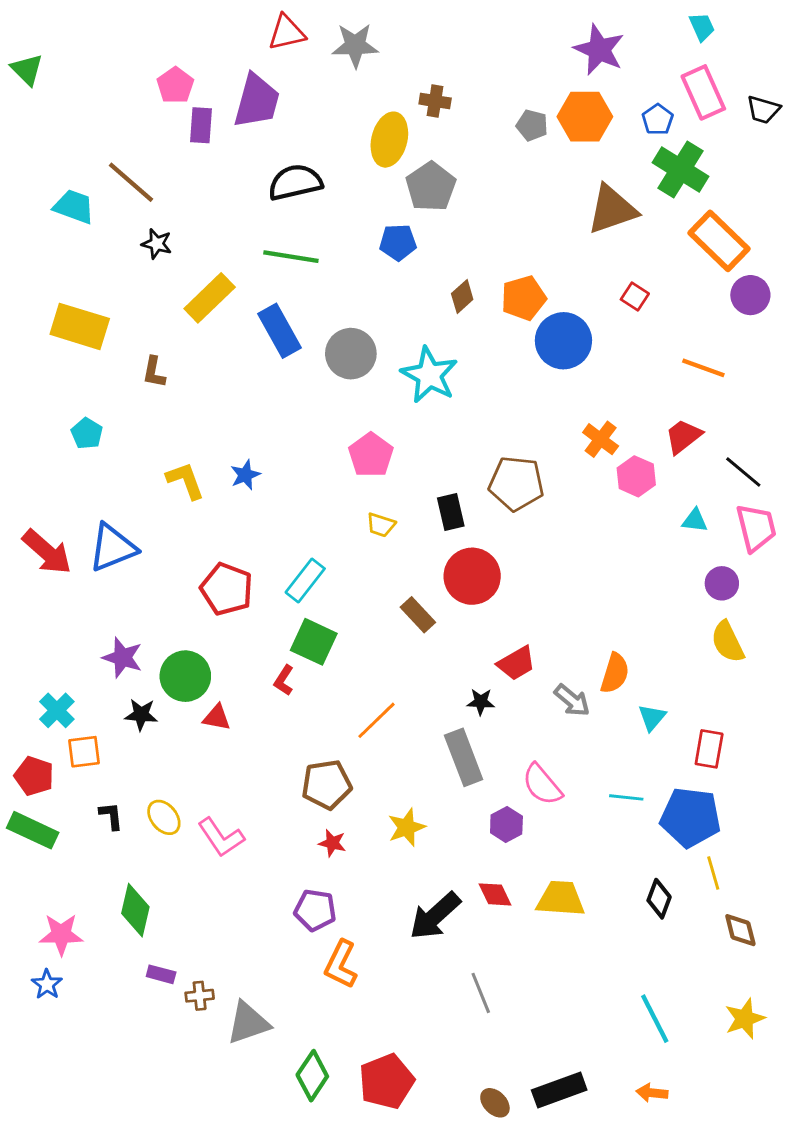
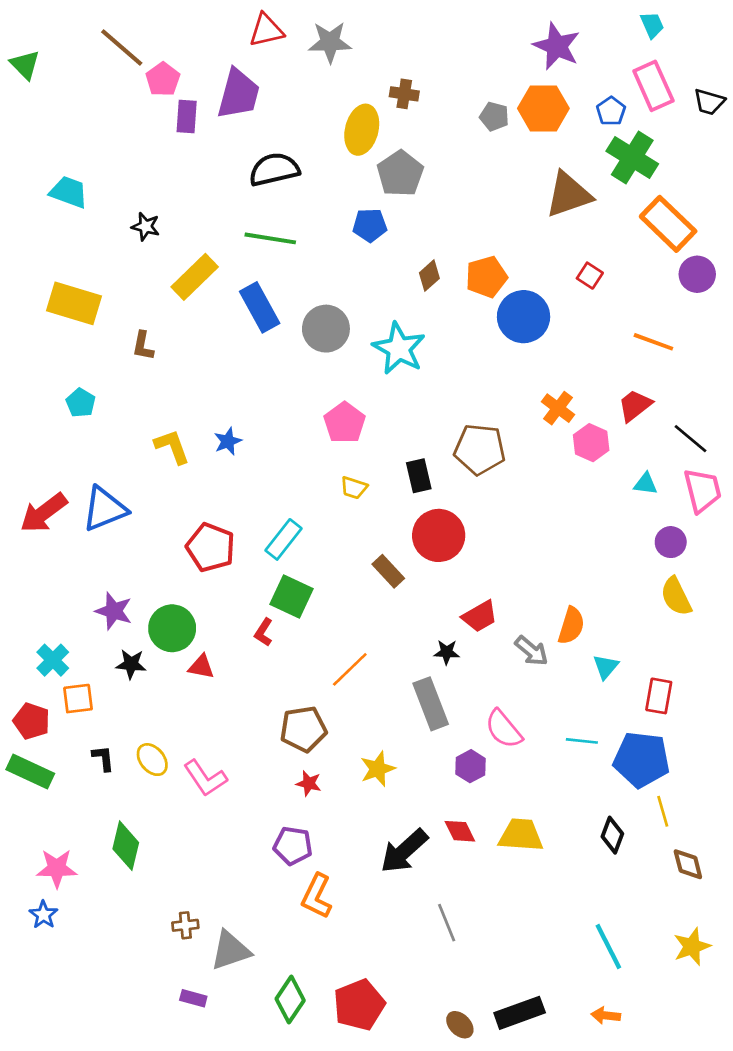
brown line: (131, 182) -> (122, 47), moved
red arrow: (47, 552) -> (43, 513), turned 102
purple rectangle: (161, 974) -> (193, 998), moved

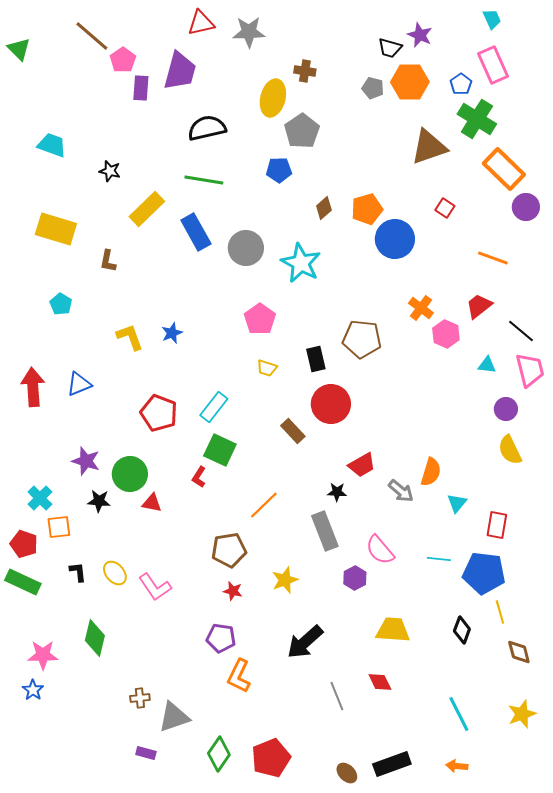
purple star: (557, 46) -> (420, 35), size x0.7
black trapezoid: (709, 102) -> (390, 48), moved
blue triangle: (104, 509) -> (79, 384), size x0.7
red arrow: (43, 513) -> (33, 387), turned 123
red diamond: (460, 831) -> (380, 682), moved

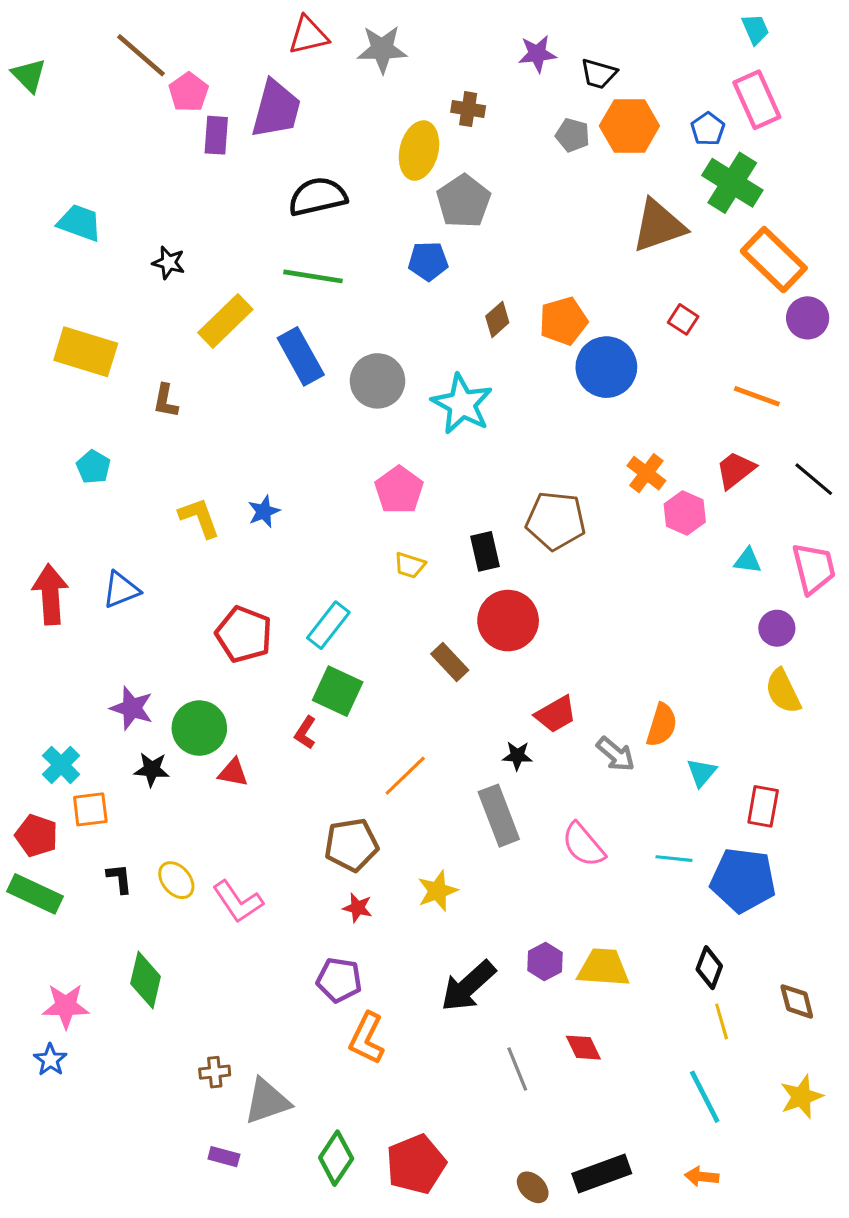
purple star: (420, 35) -> (537, 54), moved, turned -30
black line: (521, 331) -> (814, 479), moved
purple hexagon: (355, 578) -> (545, 962), moved
yellow line: (500, 612) -> (722, 1021), moved

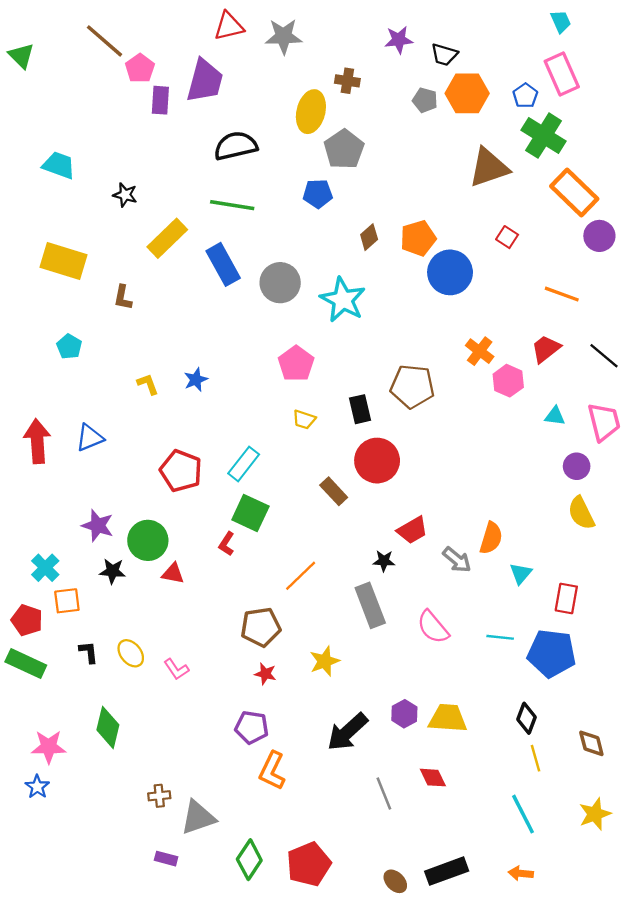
yellow L-shape: (199, 518) -> (148, 384), size x0.7
pink L-shape: (238, 902) -> (176, 669), size x0.7

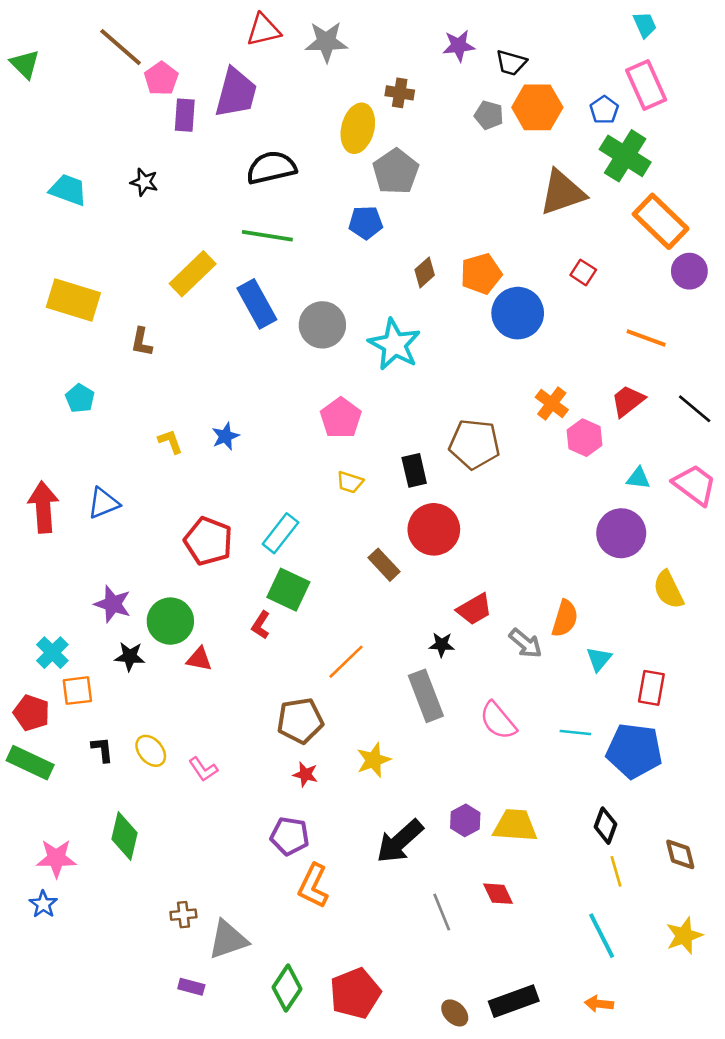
black star: (125, 195) -> (144, 182), moved
pink trapezoid: (604, 422) -> (695, 485), turned -39
purple circle: (577, 466) -> (621, 533), moved, size x1.6

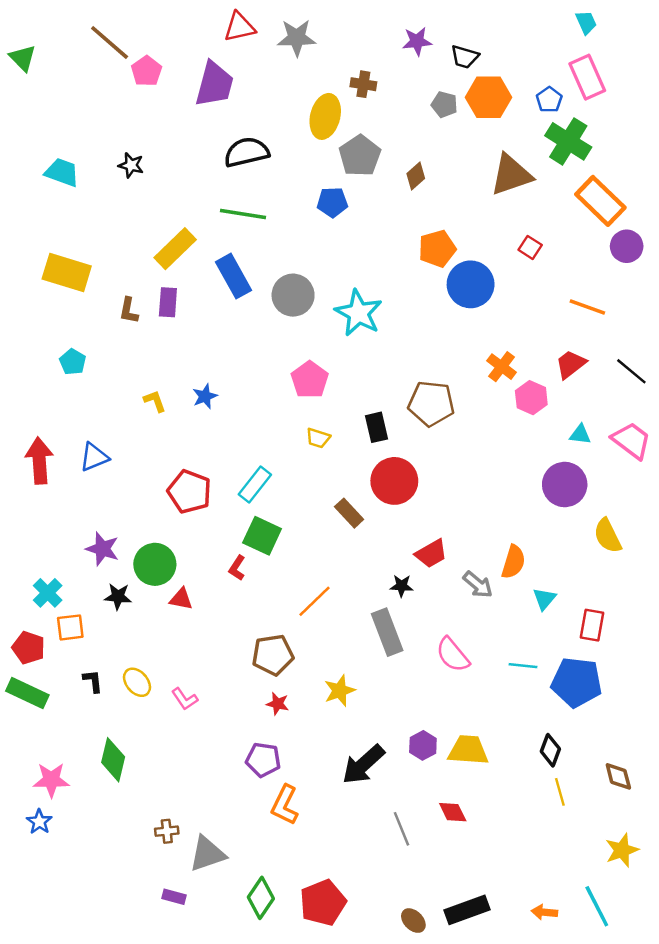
purple rectangle: (185, 115) -> (168, 302), moved
brown diamond: (425, 272) -> (416, 176), moved
cyan line: (602, 936) -> (597, 906), moved

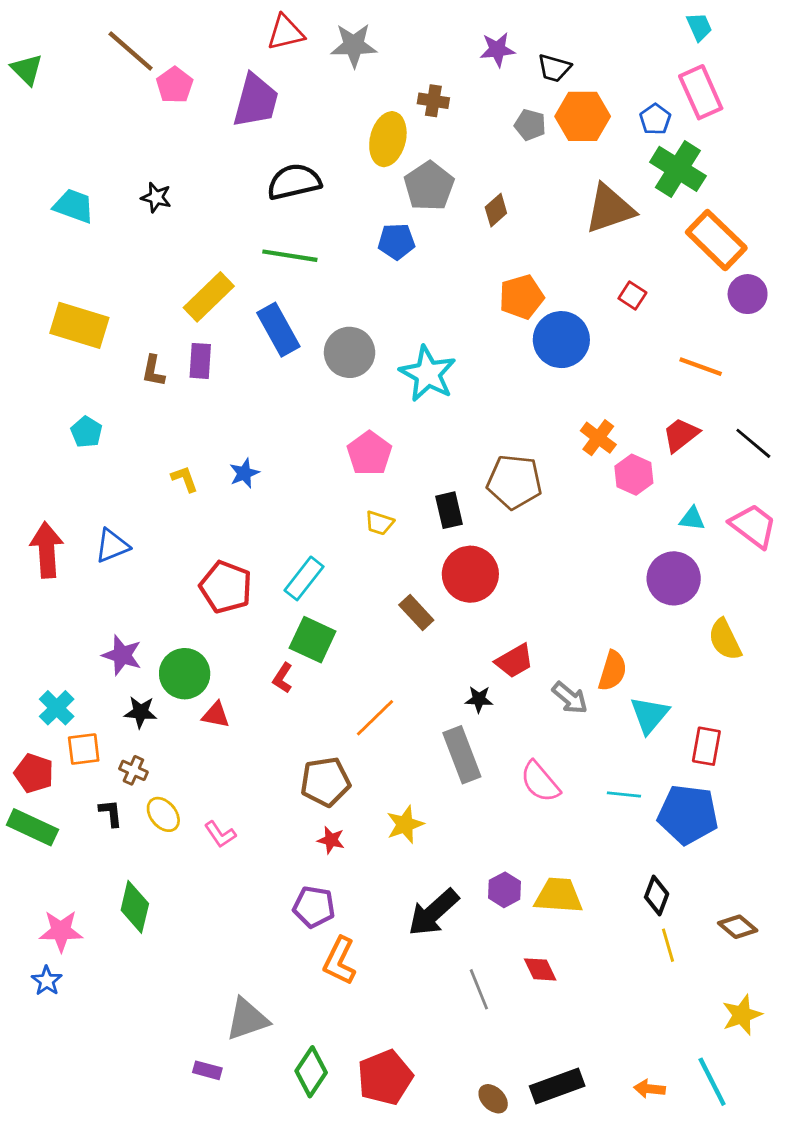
cyan triangle: (544, 599) -> (649, 715), size x1.4
brown diamond: (618, 776) -> (738, 927), turned -36
brown cross: (167, 831) -> (133, 770), moved, turned 30

